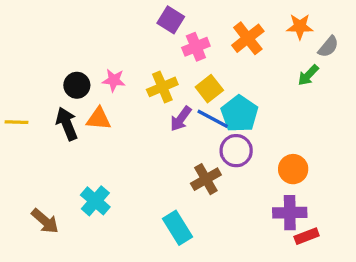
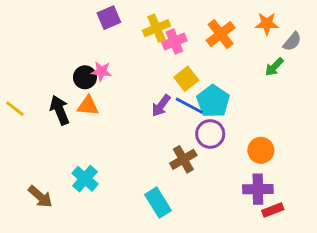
purple square: (171, 20) -> (109, 18), moved, turned 35
black circle: (77, 85) -> (85, 77), moved
yellow cross: (162, 87) -> (157, 28), moved
yellow line: (17, 122) -> (15, 109), turned 36

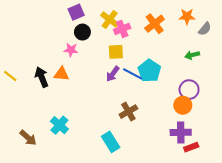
yellow cross: (157, 28) -> (110, 20), turned -30
green arrow: (274, 67) -> (192, 55), moved, turned 32
black circle: (85, 77) -> (82, 32), moved
yellow square: (186, 79) -> (116, 52), moved, turned 35
purple circle: (210, 134) -> (189, 90), moved

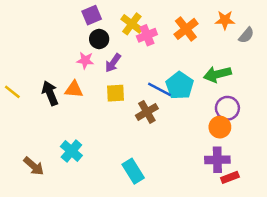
yellow square: (116, 52) -> (115, 93), moved
green arrow: (192, 55) -> (217, 74), moved, size x1.5
purple arrow: (113, 74) -> (113, 63), moved
brown cross: (128, 112) -> (147, 112), moved

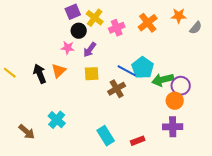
yellow cross: (132, 24) -> (95, 18), moved
green arrow: (217, 74) -> (163, 80), moved
orange triangle: (74, 89) -> (59, 71), turned -49
red rectangle: (230, 177) -> (138, 141), moved

